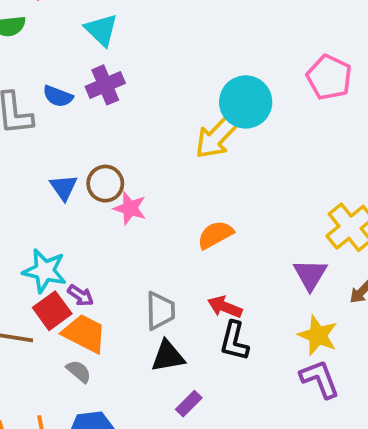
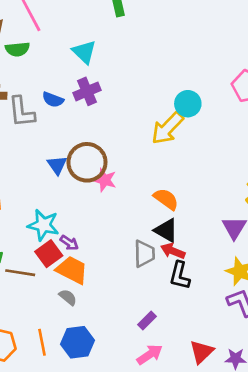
cyan circle: (246, 102) -> (188, 104), size x0.7
brown circle: (105, 184) -> (87, 162), size x1.5
orange semicircle: (215, 235) -> (166, 199), turned 65
gray trapezoid: (160, 311) -> (144, 254), moved
black triangle: (168, 356) -> (166, 230), moved, turned 40

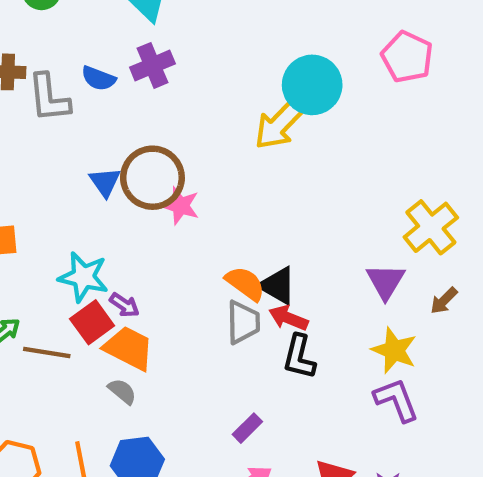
cyan circle: (188, 104) -> (312, 85), size x1.4
orange semicircle: (166, 199) -> (245, 283), moved

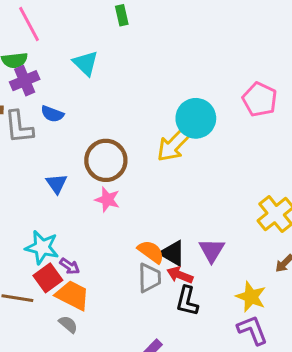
purple cross: (152, 65) -> (25, 81), moved
brown circle: (152, 178) -> (106, 160), moved
purple triangle: (386, 281) -> (212, 250), moved

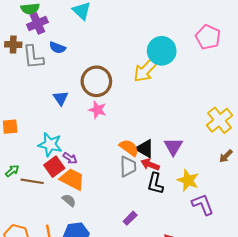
yellow star: (251, 297) -> (188, 180), moved

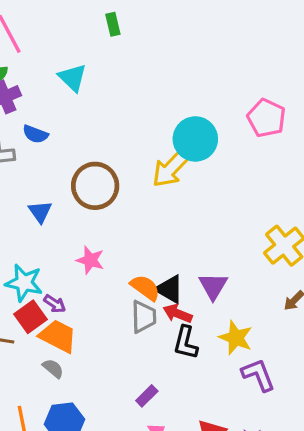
pink star: (97, 110) -> (90, 260), moved

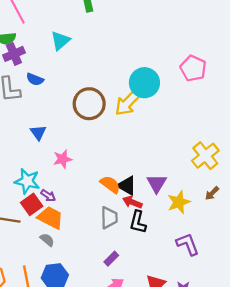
cyan triangle: (72, 78) -> (60, 41), turned 35
brown circle: (95, 186) -> (89, 104), moved
pink star: (90, 260) -> (63, 159), moved, turned -30
gray trapezoid: (144, 317) -> (109, 218), moved
yellow star: (236, 338) -> (179, 202), moved, turned 30

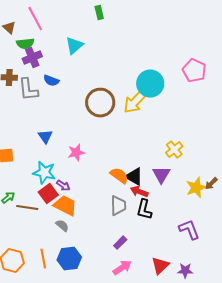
blue triangle: (38, 132) -> (45, 137), moved
yellow cross: (205, 156) -> (174, 150), moved, size x0.7
yellow star: (179, 202) -> (196, 188), moved

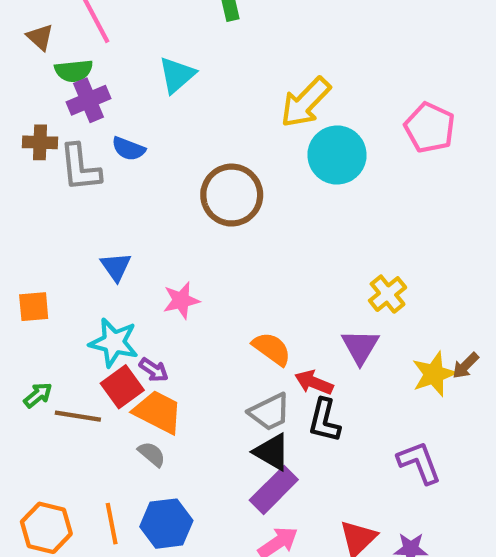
yellow arrow: (135, 102) -> (305, 102), moved
black triangle: (134, 177) -> (272, 452), moved
gray trapezoid: (118, 206) -> (270, 412), turned 65
purple rectangle: (120, 243) -> (274, 490), size x1.6

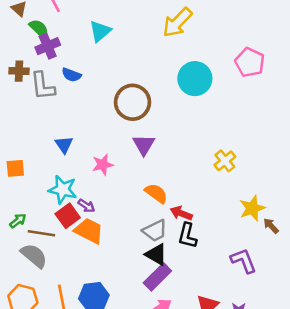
green semicircle: (74, 71) -> (39, 29), turned -130
yellow arrow: (305, 102) -> (177, 22), moved
purple triangle: (360, 347) -> (144, 145), moved
brown arrow: (465, 366) -> (271, 226), moved, turned 91
gray semicircle: (152, 454) -> (34, 256), moved, size x1.6

